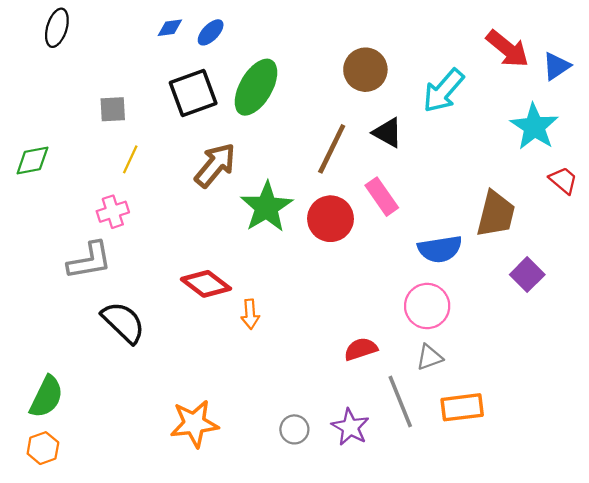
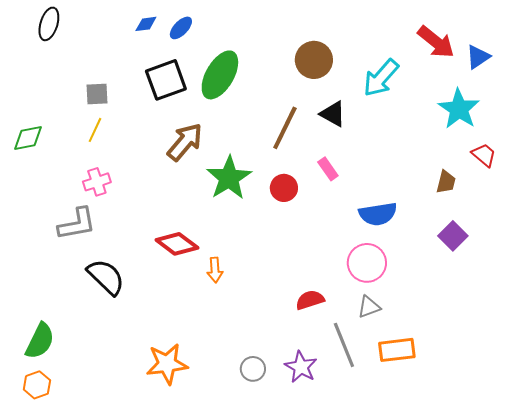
yellow line: (130, 159) -> (95, 130), moved
pink rectangle: (382, 197) -> (328, 169), size x0.7
brown trapezoid: (496, 214) -> (446, 182), moved, size x0.6
red circle: (330, 219) -> (284, 188), size x0.7

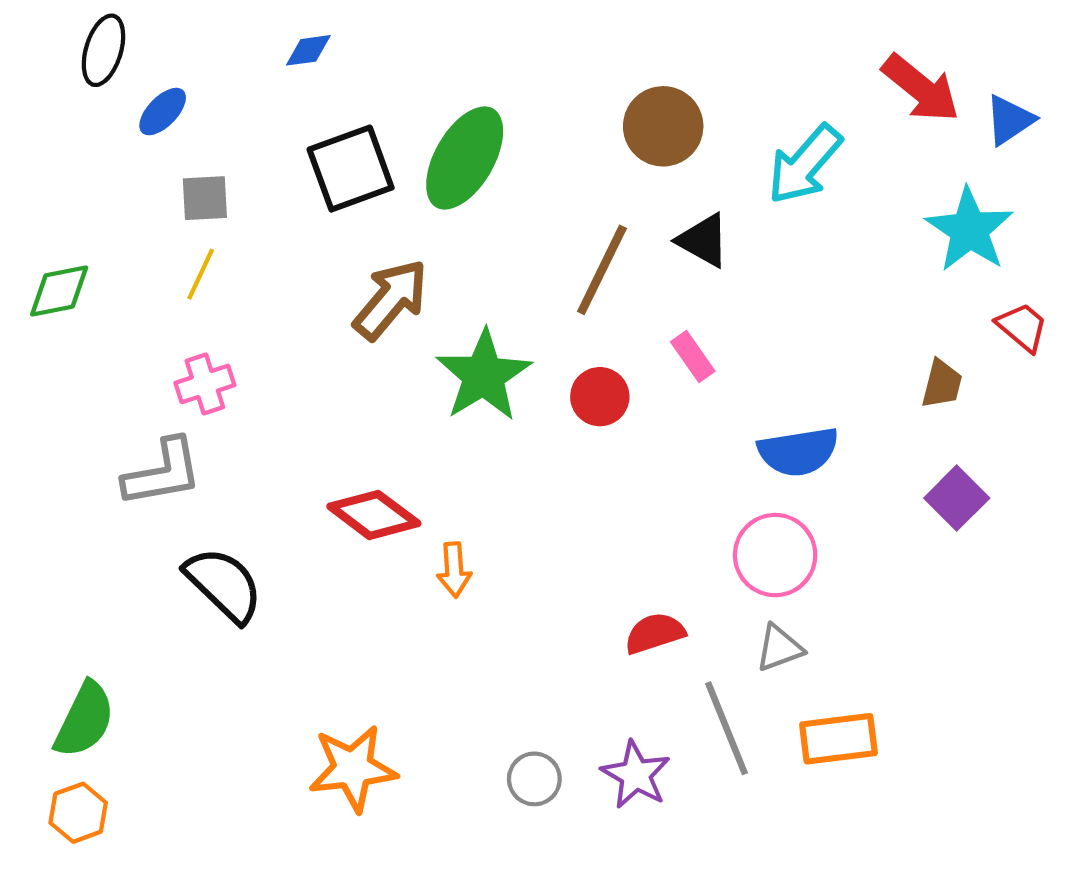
blue ellipse: (181, 28) -> (163, 112), moved

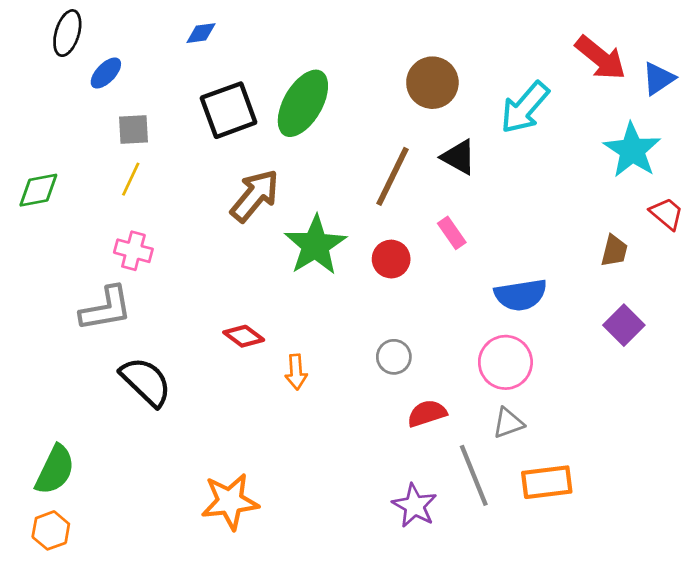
pink cross: (205, 384) -> (133, 251), turned 33
red diamond: (374, 515) -> (244, 336), size x0.7
gray circle: (534, 779) -> (394, 357), moved

